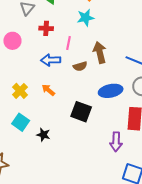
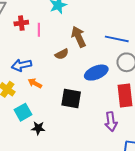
pink line: (69, 43) -> (39, 30), moved
blue arrow: (51, 60) -> (21, 65), moved
cyan square: (21, 122) -> (23, 112), moved, turned 36

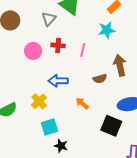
red cross: (21, 23) -> (58, 45), moved
orange arrow: (35, 83) -> (82, 103), moved
black square: (71, 99) -> (111, 126), moved

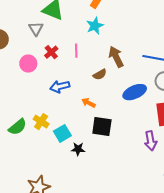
red cross: (58, 45) -> (51, 52), turned -32
yellow cross: (39, 101) -> (41, 122), moved
black square: (111, 126) -> (102, 127), moved

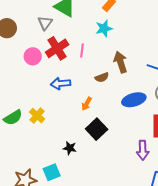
red cross: (51, 52) -> (57, 48), size x1.6
orange arrow: (88, 103) -> (87, 104), turned -96
black square: (102, 127) -> (97, 129), turned 30
cyan square: (62, 133) -> (52, 172), moved

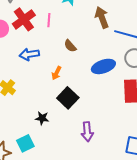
brown arrow: (120, 62) -> (102, 17), moved
brown semicircle: (102, 77) -> (70, 46), turned 72
purple arrow: (143, 150) -> (87, 132), moved

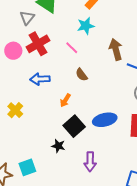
pink line: (49, 20) -> (72, 48), moved, turned -56
blue ellipse: (103, 66) -> (105, 120), moved
black star: (42, 118) -> (58, 146), moved

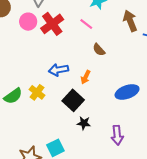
pink circle: (13, 51) -> (28, 22), moved
blue arrow: (40, 79) -> (58, 70), moved
black square: (74, 126) -> (73, 100), moved

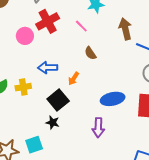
pink circle: (28, 22) -> (25, 36), moved
yellow cross: (37, 92) -> (23, 87), turned 35
black star: (84, 123) -> (53, 122), moved
purple arrow: (117, 135) -> (98, 128), moved

